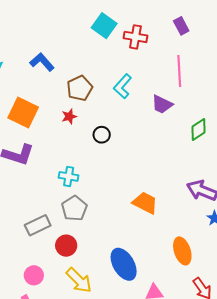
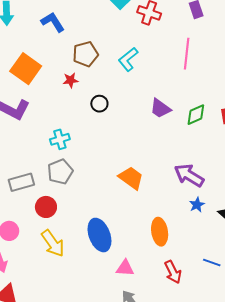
purple trapezoid: (162, 104) -> (160, 108), moved
cyan cross: (69, 176) -> (60, 139), turned -36

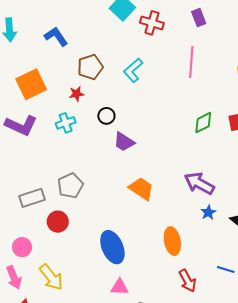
orange square: (26, 69) -> (31, 84), turned 32
purple trapezoid: (160, 108) -> (124, 142), moved
cyan cross: (60, 139) -> (66, 123), moved
yellow arrow: (53, 243) -> (51, 277), moved
pink triangle: (125, 268) -> (120, 287), moved

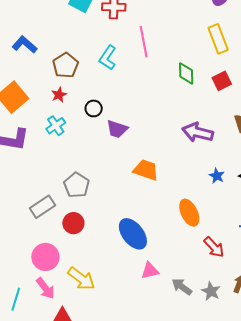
pink line: (191, 62) -> (144, 42), moved
green diamond: (203, 123) -> (186, 73), moved, turned -50
purple arrow: (199, 183) -> (198, 132), moved
pink circle: (22, 247) -> (45, 257), size x1.4

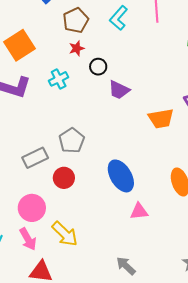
red star: (59, 95) -> (77, 48), moved
orange trapezoid: (146, 170) -> (161, 119), moved, turned 144
blue ellipse: (133, 234) -> (121, 176), moved
pink triangle: (150, 271) -> (139, 211), moved
gray arrow: (182, 287) -> (126, 266), moved

